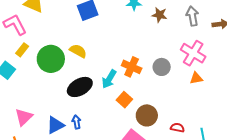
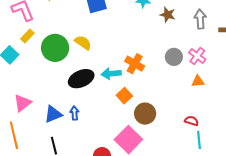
pink cross: (193, 53) -> (197, 56), size x0.7
gray circle: (162, 67) -> (174, 57), moved
cyan arrow: (109, 79) -> (111, 74), turned 48
red semicircle: (177, 128) -> (192, 121), moved

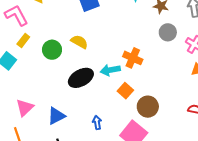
green circle: (55, 48) -> (52, 50), size x0.7
gray circle: (174, 57) -> (168, 32), moved
blue arrow: (74, 113) -> (97, 123), moved

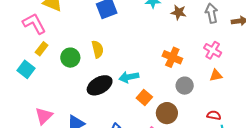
gray circle: (168, 32) -> (185, 86), moved
yellow semicircle: (79, 42) -> (98, 49), turned 48
orange cross: (133, 58) -> (172, 57), moved

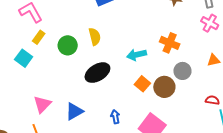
pink cross: (213, 50) -> (210, 23), moved
cyan arrow: (129, 77) -> (137, 55), moved
brown circle: (167, 113) -> (164, 87), moved

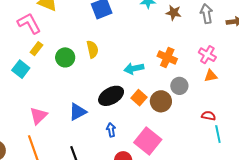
pink cross: (210, 23) -> (207, 55), moved
black ellipse: (97, 73) -> (111, 96), moved
blue triangle: (74, 111) -> (78, 112), moved

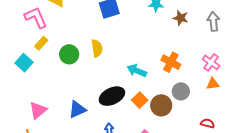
cyan arrow: (134, 69) -> (137, 71), turned 30

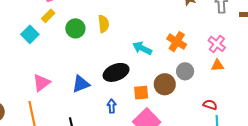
orange square: (140, 100) -> (141, 93), moved, turned 35

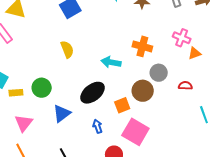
yellow rectangle: (48, 16) -> (16, 93), moved, turned 56
green circle: (75, 28) -> (42, 88), moved
orange triangle: (217, 65) -> (195, 53), moved
red semicircle: (210, 105) -> (185, 86), moved

